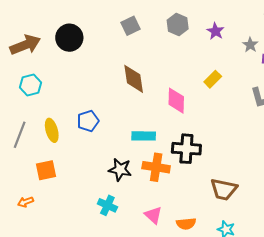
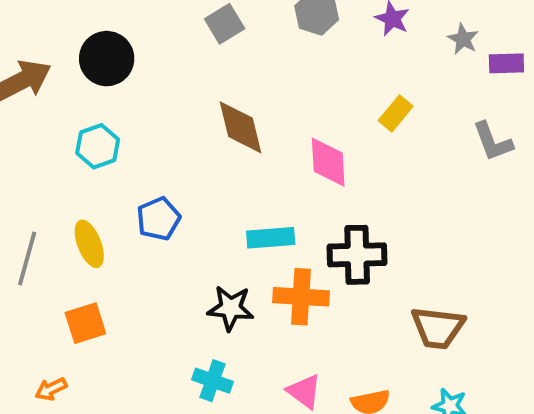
cyan hexagon: (31, 85) -> (98, 146), moved

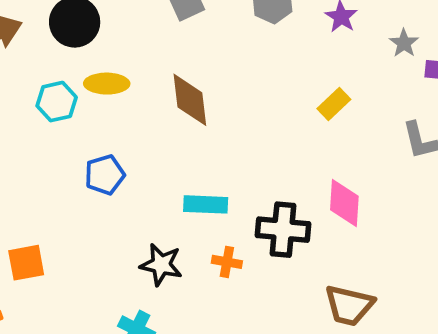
pink diamond: (328, 162) -> (344, 203), moved
yellow ellipse: (89, 244) -> (107, 84), moved, turned -75
orange cross: (301, 297) -> (227, 262), size x0.6

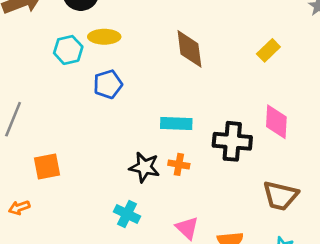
brown diamond: (190, 100) -> (189, 49), moved
blue pentagon: (105, 175) -> (108, 84), moved
orange cross: (227, 262) -> (179, 164), moved

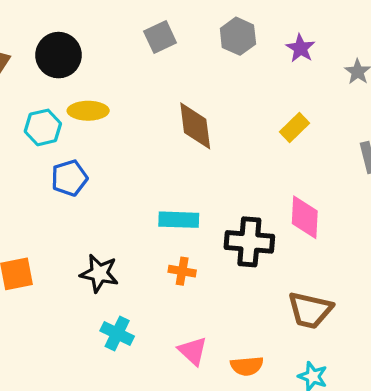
blue pentagon: (108, 84) -> (69, 178), moved
black star: (144, 167) -> (99, 273), moved

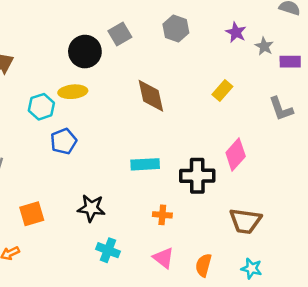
purple star: (300, 48) -> (236, 32), moved
black circle: (59, 55) -> (85, 52), moved
pink diamond: (305, 217) -> (236, 154), turned 44
orange cross: (182, 271) -> (162, 215), moved
orange semicircle: (247, 366) -> (203, 265), turned 115

